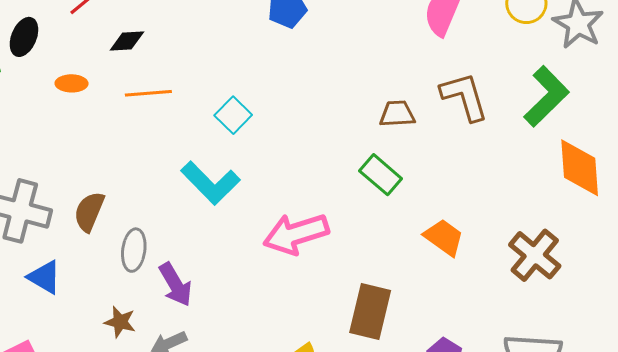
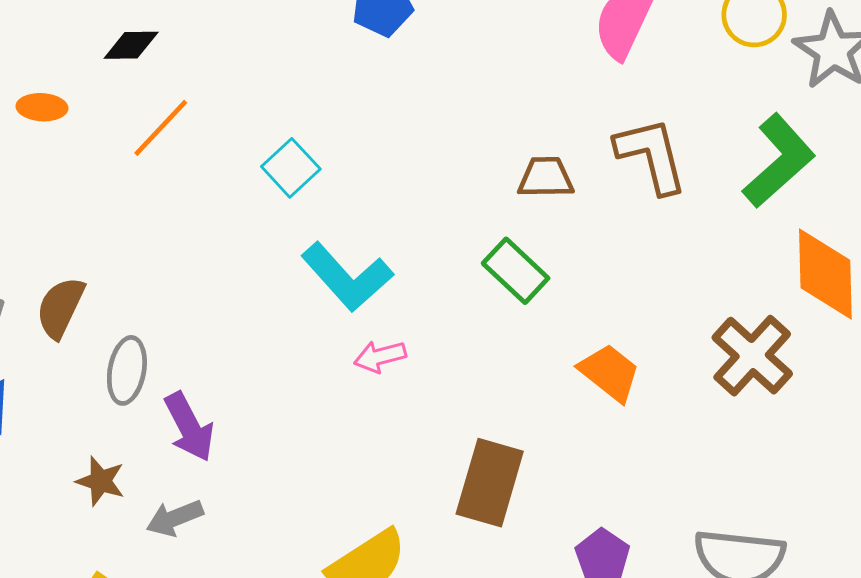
orange line: (148, 93) -> (161, 128), turned -45
cyan L-shape: (210, 183) -> (347, 277), moved
pink arrow: (296, 234) -> (380, 357), size x0.5
brown cross: (535, 255) -> (752, 356), moved

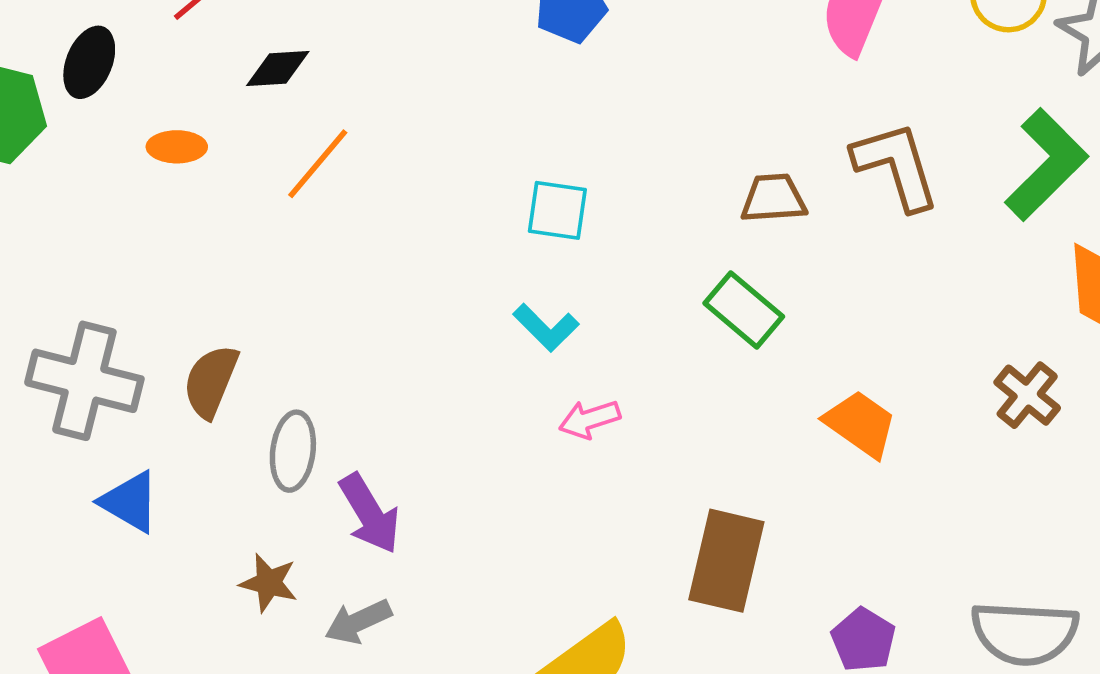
cyan square: (291, 168) -> (557, 210), moved, turned -36
cyan L-shape: (347, 277) -> (546, 328), size x0.6
brown cross: (752, 356) -> (1027, 395), size x0.7

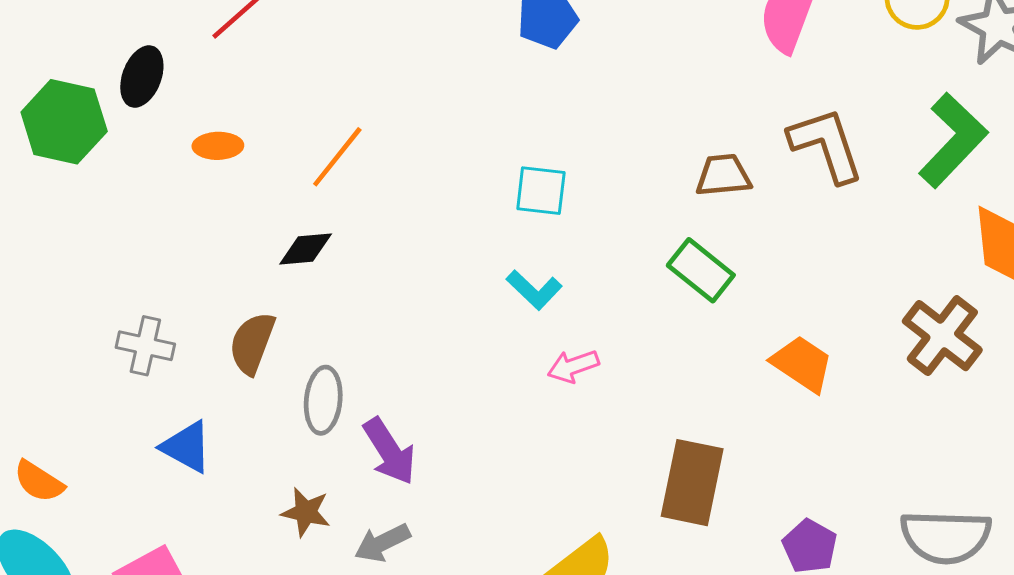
black diamond: (278, 68) -> (306, 249), moved
gray cross: (84, 381) -> (145, 346), size x0.6
brown cross: (1027, 395) -> (942, 336), size x1.4

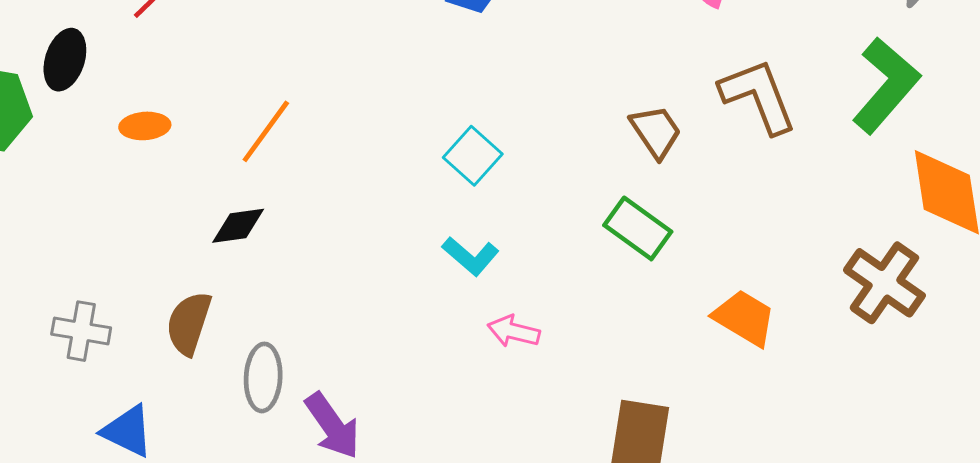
brown trapezoid: (723, 175) -> (656, 132), turned 64
cyan square: (541, 191) -> (473, 156), turned 38
pink arrow: (573, 366) -> (514, 331), turned 36

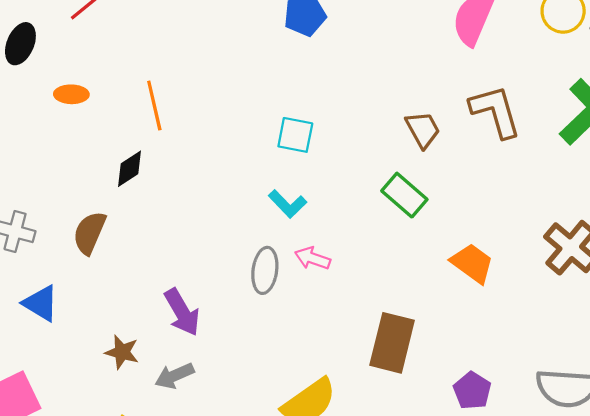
orange line: (266, 131) -> (154, 105), turned -54
cyan square: (473, 156) -> (295, 135), turned -36
black diamond: (238, 226) -> (129, 169), turned -30
gray ellipse: (263, 377) -> (265, 270), moved

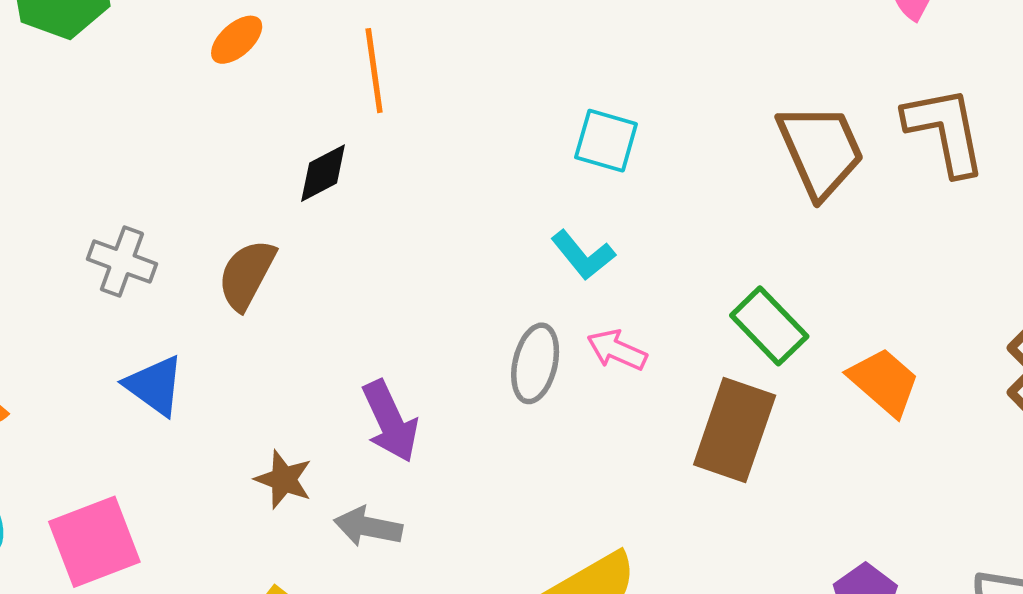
orange ellipse: (71, 94) -> (237, 40), turned -48
brown trapezoid: (423, 130) -> (821, 150), size x1.5
green rectangle: (404, 195) -> (769, 326), moved
brown rectangle: (392, 343) -> (735, 430), moved
gray arrow: (174, 376) -> (368, 527), turned 30

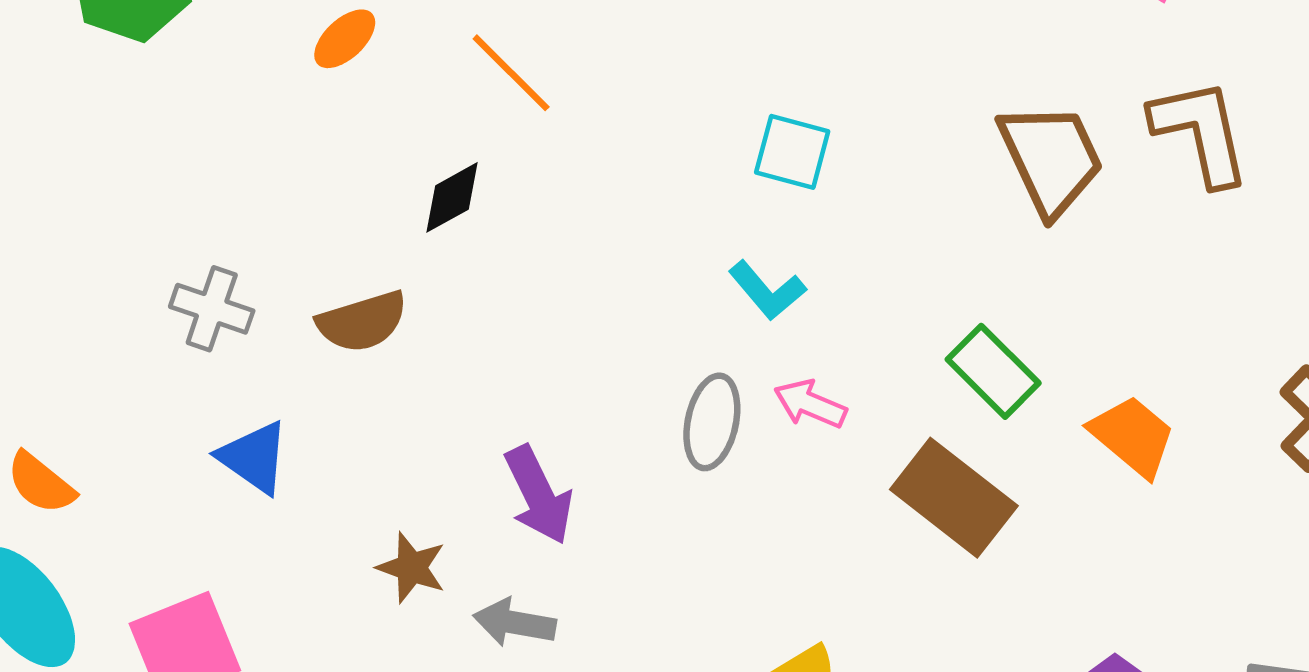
orange line: (374, 71) -> (511, 73), turned -36
brown semicircle: (247, 275) -> (362, 322), turned -134
brown rectangle: (735, 430) -> (954, 498), turned -70

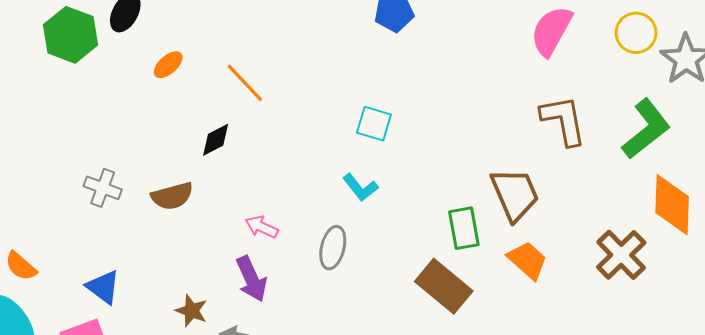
brown trapezoid: (1051, 159) -> (515, 194), moved
green rectangle: (993, 371) -> (464, 228), turned 33
pink arrow: (810, 404) -> (262, 227), moved
blue triangle: (254, 457) -> (103, 287), moved

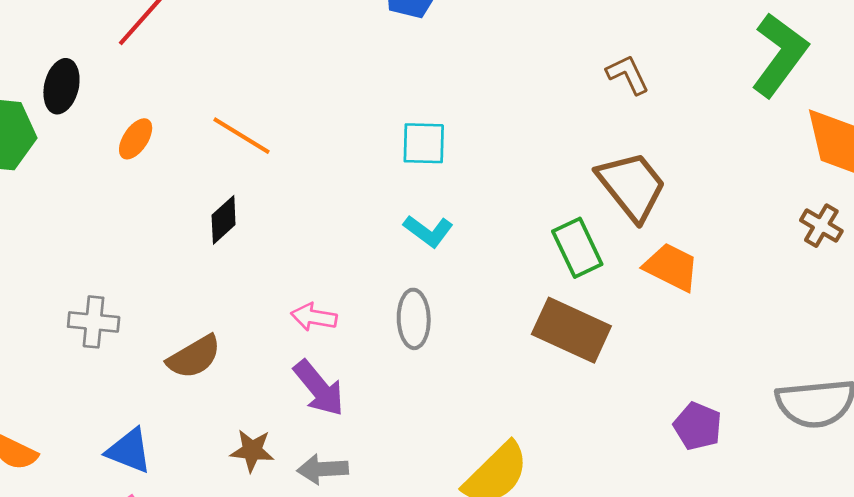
brown L-shape: (563, 120) -> (628, 74), moved, size x0.6
brown semicircle: (172, 196) -> (194, 357), moved
brown cross: (621, 255) -> (821, 226), moved, size x0.6

